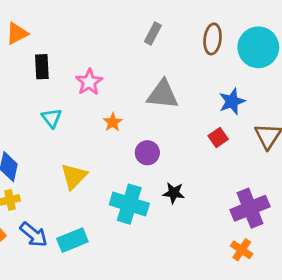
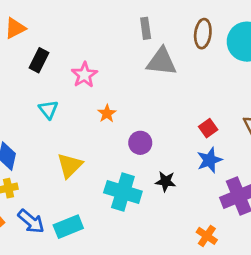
gray rectangle: (153, 33) -> (146, 28), turned -36
black rectangle: (42, 67) -> (39, 60), turned 30
gray triangle: (163, 94) -> (162, 62), moved
blue star: (232, 101) -> (209, 160), moved
orange cross: (242, 250) -> (207, 236), moved

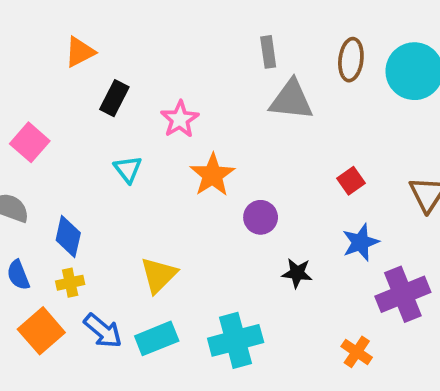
orange star: (107, 113) -> (212, 175), size x1.6
red square: (208, 128) -> (351, 181), moved
yellow triangle: (70, 165) -> (159, 275), moved
cyan cross: (123, 192) -> (236, 340), moved, turned -32

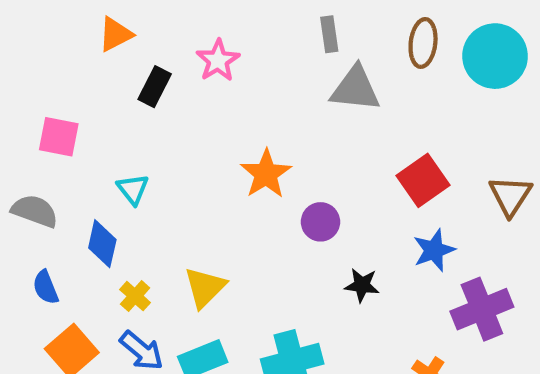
pink star: (180, 119) -> (218, 60), moved
pink square: (30, 142) -> (59, 137), turned -30
cyan triangle: (128, 169) -> (133, 189), moved
red square: (351, 181) -> (423, 180), size x1.6
yellow cross: (70, 283) -> (135, 296), moved, turned -36

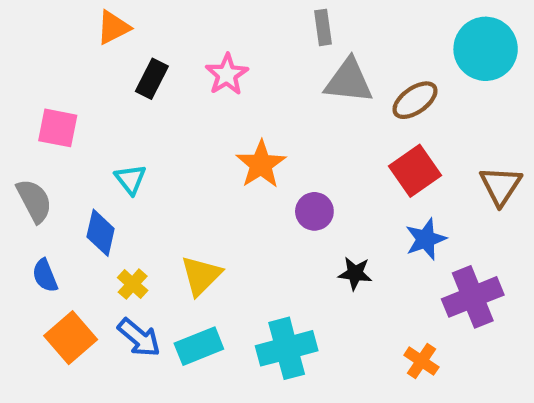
brown ellipse: (423, 43) -> (415, 100), moved, turned 48
pink star: (218, 60) -> (227, 74), moved
gray semicircle: (35, 211) -> (34, 201), turned 42

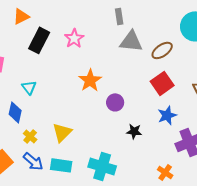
black rectangle: (152, 79) -> (39, 40), size x1.4
cyan rectangle: (199, 346) -> (61, 165), turned 30
cyan cross: (287, 348) -> (102, 166), turned 32

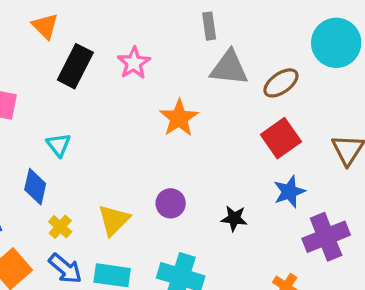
orange triangle: (21, 16) -> (45, 26), turned -48
orange star: (90, 80) -> (179, 118), moved
purple circle: (115, 102) -> (171, 203), moved

